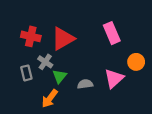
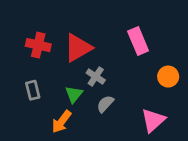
gray cross: (45, 62) -> (96, 77), moved
pink triangle: (114, 79) -> (153, 120), moved
gray semicircle: (85, 84) -> (105, 104), turned -40

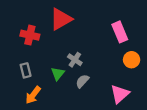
pink rectangle: (138, 41) -> (120, 32), moved
red triangle: (78, 48) -> (61, 19), moved
orange arrow: (61, 122) -> (33, 95), moved

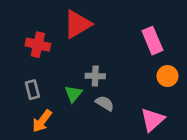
gray cross: (75, 60) -> (95, 76), turned -32
gray semicircle: (82, 81) -> (105, 103), turned 80

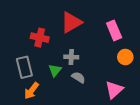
red triangle: (77, 24) -> (71, 22), moved
red cross: (38, 45) -> (40, 38), moved
gray rectangle: (32, 90) -> (24, 67), size x1.5

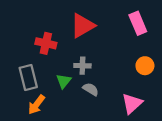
pink rectangle: (114, 30) -> (138, 23), moved

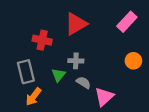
pink rectangle: (138, 23) -> (127, 22), turned 66
pink triangle: (132, 103) -> (104, 97), moved

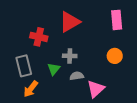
pink rectangle: (127, 22) -> (117, 20), turned -48
orange circle: (133, 61) -> (115, 56), moved
gray semicircle: (83, 83) -> (77, 76), turned -40

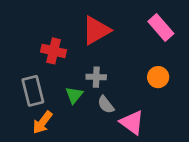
pink rectangle: (117, 20) -> (161, 28), turned -36
gray semicircle: (77, 76) -> (106, 105), turned -120
pink triangle: (96, 89) -> (132, 122), turned -42

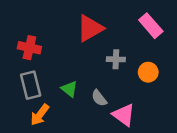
red cross: (54, 51) -> (29, 48), moved
gray cross: (96, 77) -> (116, 59), moved
green triangle: (74, 95) -> (69, 89), turned -30

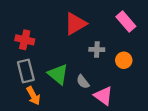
green triangle: (69, 89) -> (58, 74), size x1.5
orange arrow: (40, 115) -> (33, 96), turned -66

